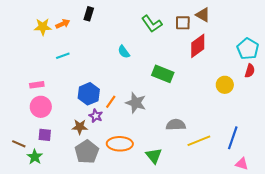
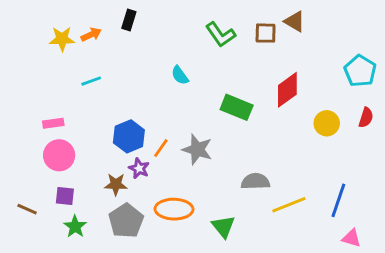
red diamond: (198, 46) -> (287, 90), moved
red semicircle: (250, 71) -> (366, 117), moved
green star: (35, 157) -> (75, 227), moved

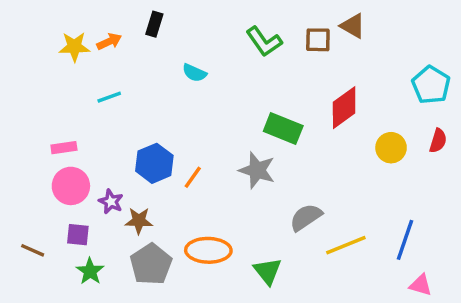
cyan semicircle: (180, 75) -> (194, 73), moved, turned -30
gray star: (197, 149) -> (257, 170), moved
purple star: (139, 168) -> (111, 202), moved
gray semicircle: (255, 181) -> (306, 217), turned -32

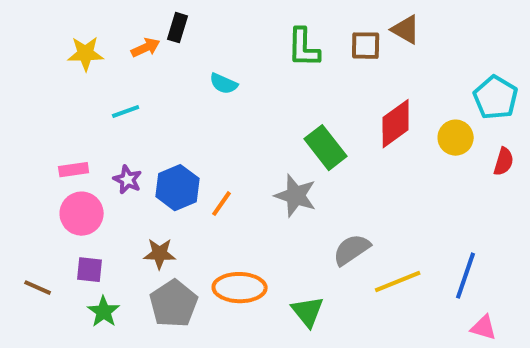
orange arrow: (109, 42) -> (146, 48), moved
green L-shape: (264, 42) -> (304, 48), turned 36
green rectangle: (283, 129) -> (326, 148), turned 30
yellow circle: (391, 148) -> (456, 138), moved
purple star: (111, 202) -> (128, 180), moved

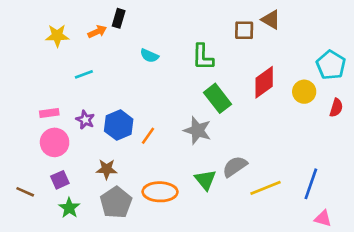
green L-shape: (304, 48) -> (203, 57), moved
purple square: (90, 270) -> (60, 180), turned -30
green triangle: (308, 312) -> (205, 180), moved

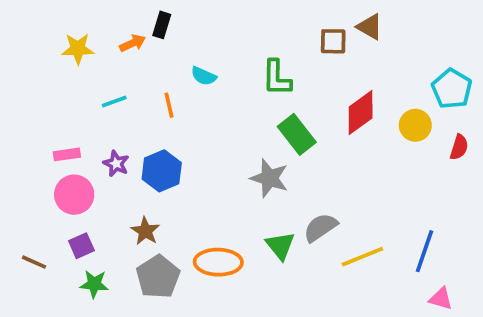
orange line: (148, 136) -> (169, 105), moved, turned -48
brown star: (107, 169) -> (145, 231), turned 30
green star: (69, 208) -> (94, 284), turned -30

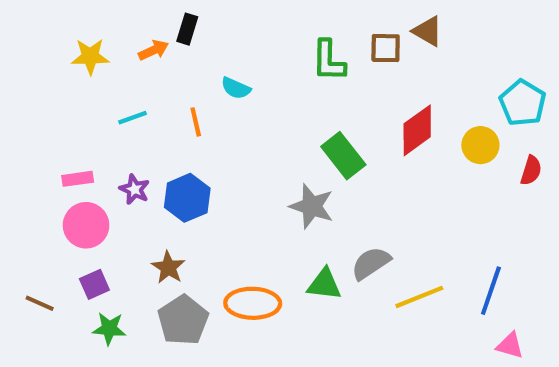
green L-shape: (277, 78) -> (329, 61), moved
green triangle: (280, 246) -> (324, 284), turned -44

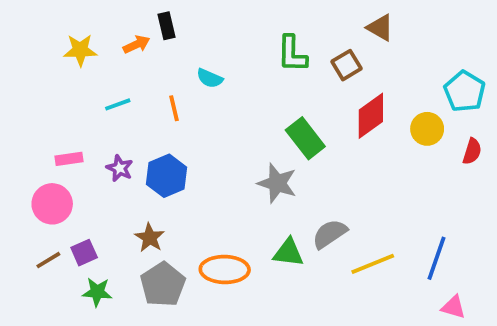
black rectangle: (187, 29) -> (167, 26), turned -30
brown square: (386, 48) -> (347, 65), moved, turned -32
pink circle: (86, 225) -> (52, 204), moved
brown line: (40, 303) -> (48, 260), moved, turned -55

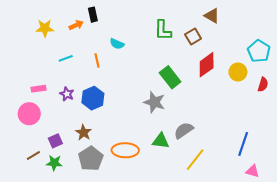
purple square: (84, 253) -> (55, 141), moved
brown line: (48, 260) -> (33, 155), moved
yellow line: (373, 264) -> (195, 160), moved, turned -30

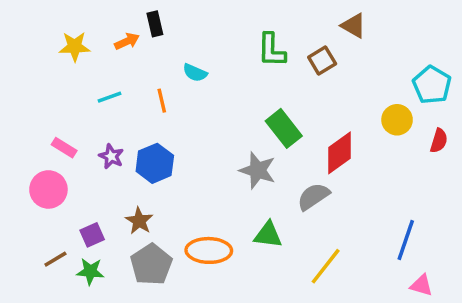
red diamond: (207, 65) -> (340, 153), moved
pink rectangle: (39, 89) -> (64, 148), turned 40
gray semicircle: (184, 130) -> (313, 196), moved

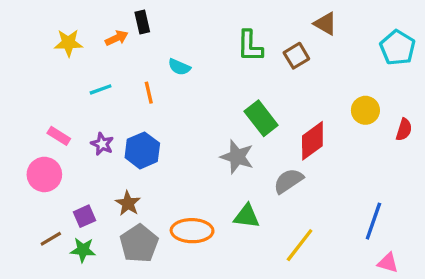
cyan pentagon: (432, 85) -> (398, 48), moved

